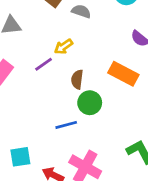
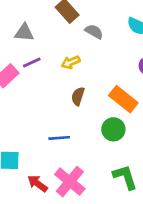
purple line: (44, 64) -> (32, 62), moved
green circle: (90, 103) -> (113, 129), moved

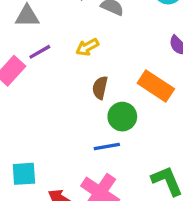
green circle: (113, 129) -> (122, 117), moved
blue line: (59, 138) -> (107, 147), moved

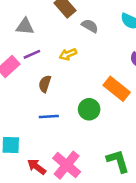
brown semicircle: (100, 88) -> (45, 84), moved
blue line: (107, 147) -> (49, 117), moved

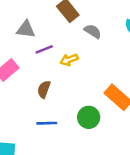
purple line: (32, 54) -> (44, 49), moved

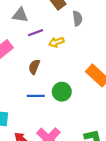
gray semicircle: (93, 31) -> (77, 18), turned 48
green circle: (89, 117) -> (62, 92), moved

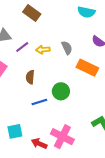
gray semicircle: (77, 18) -> (67, 48), moved
yellow arrow: (56, 42) -> (43, 50), turned 32

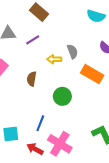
purple line: (22, 47) -> (33, 40), moved
yellow arrow: (43, 50) -> (54, 59), moved
blue line: (39, 102) -> (40, 123), moved, turned -56

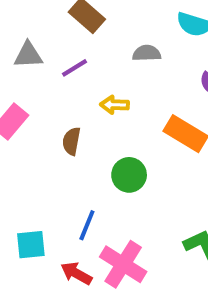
gray semicircle: (72, 51) -> (147, 53), moved, turned -72

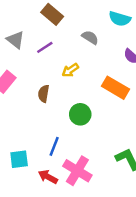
gray semicircle: (147, 53) -> (90, 37), turned 35
gray triangle: (28, 55) -> (15, 40), turned 42
yellow arrow: (115, 105) -> (70, 70), turned -35

